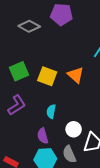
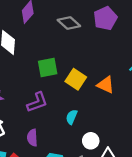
purple pentagon: (62, 14) -> (105, 18), turned 30
orange triangle: (76, 75) -> (106, 85), turned -30
purple semicircle: (43, 136) -> (32, 138), moved

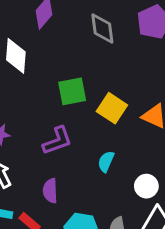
gray diamond: (69, 23) -> (102, 28), turned 40
white circle: (91, 141) -> (146, 186), moved

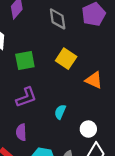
green square: (72, 91) -> (25, 60), moved
yellow square: (112, 108) -> (66, 59), moved

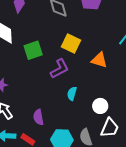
purple L-shape: (26, 97) -> (59, 69), moved

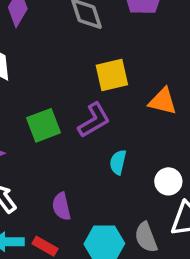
yellow square: (71, 44) -> (112, 75), turned -36
green square: (33, 50) -> (44, 125), moved

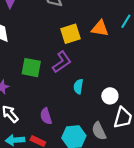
orange triangle: (163, 101) -> (100, 28), moved
green square: (44, 125) -> (31, 68), turned 36

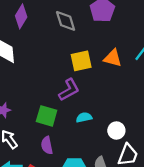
green square: (31, 68) -> (47, 116), moved
cyan semicircle: (78, 87) -> (84, 117), turned 64

